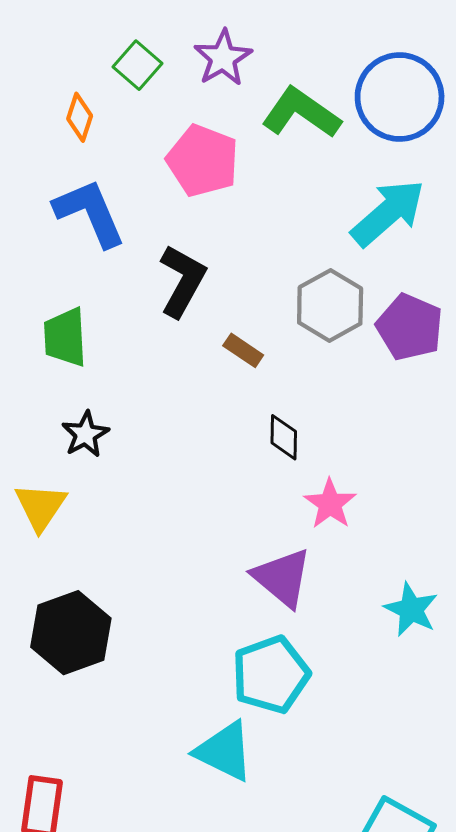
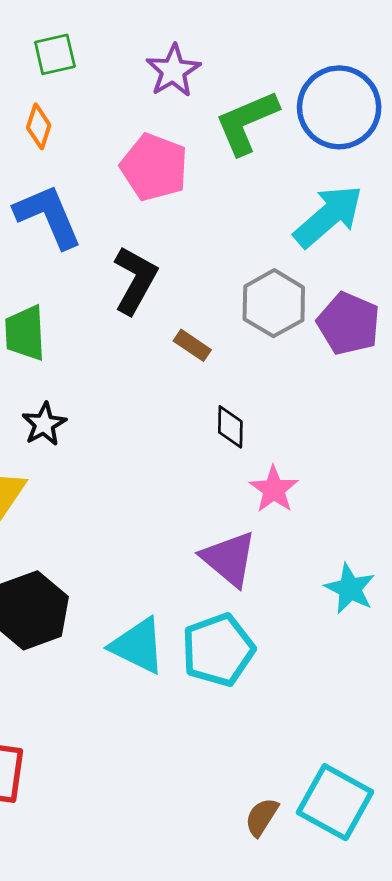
green square: (138, 65) -> (55, 54), moved, turned 36
green L-shape: (301, 113) -> (247, 122), turned -58
cyan triangle: (224, 751) -> (138, 646), moved

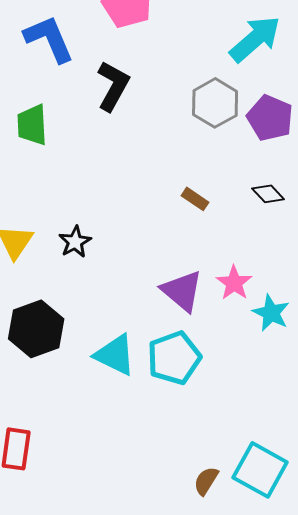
brown rectangle: (192, 345) -> (195, 199), moved
black star: (44, 424) -> (75, 242), moved
black diamond: (230, 427) -> (268, 194), moved, turned -44
pink star: (274, 489) -> (234, 283), moved

